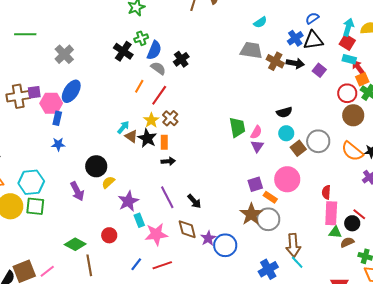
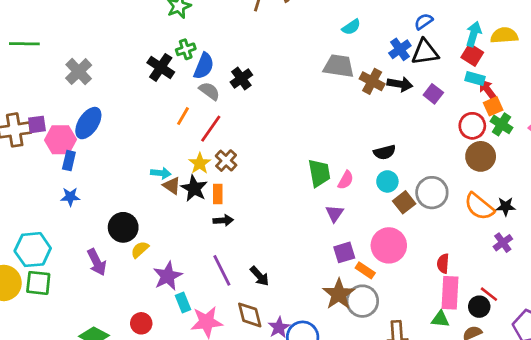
cyan arrow: (123, 127) -> (161, 173), turned 56
purple triangle: (257, 146) -> (335, 213), moved
green triangle: (335, 232) -> (440, 319), moved

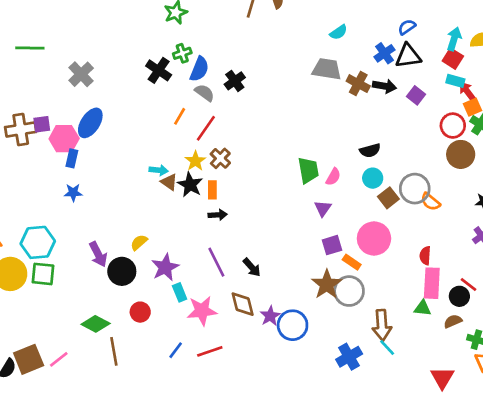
orange semicircle: (479, 206) -> (430, 202), moved, size x0.7
black circle: (123, 227) -> (122, 271), moved

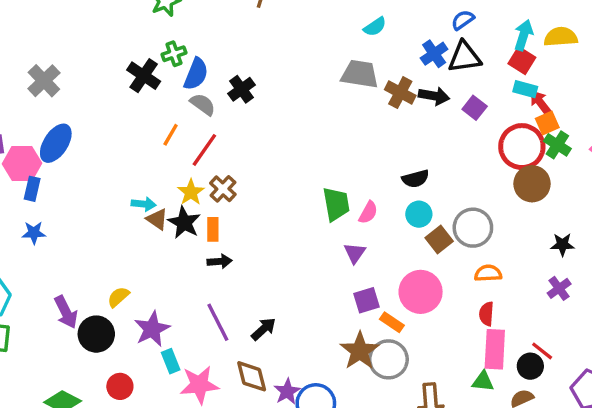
red circle: (453, 126) -> (522, 147), size x1.4
orange semicircle: (430, 202) -> (488, 273), moved, turned 138
black arrow: (252, 267) -> (263, 329), turned -90

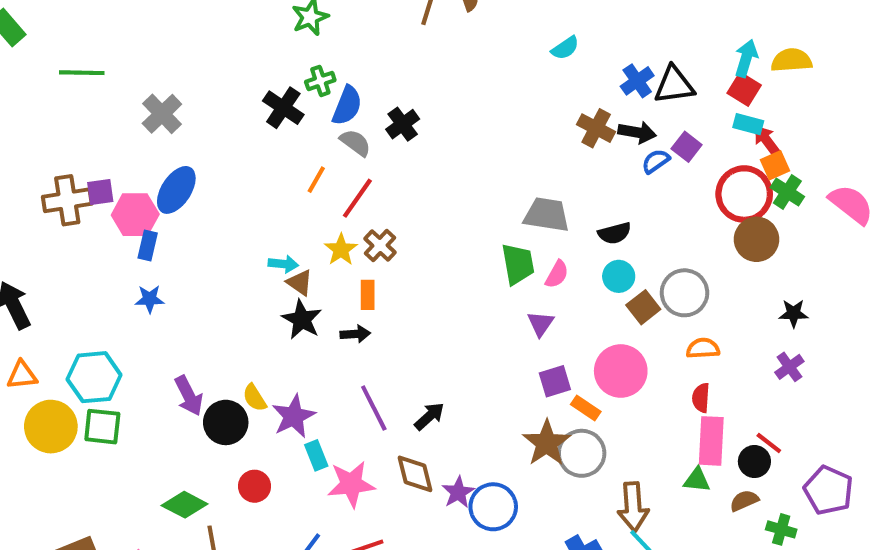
blue semicircle: (463, 20) -> (656, 161), moved
gray trapezoid: (360, 74) -> (547, 215), moved
black star: (184, 223) -> (302, 320), moved
black arrow: (220, 261) -> (355, 334), moved
yellow semicircle: (118, 297) -> (255, 398), moved, turned -80

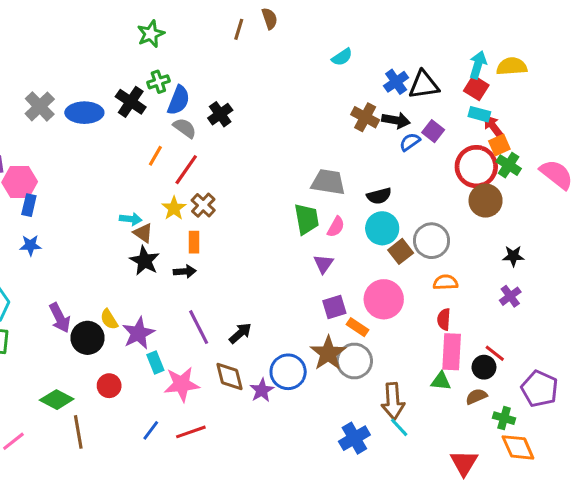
blue ellipse: (176, 190) -> (84, 113), moved, turned 57
cyan circle: (619, 276) -> (382, 228), size x1.4
blue circle: (493, 507) -> (288, 372), moved

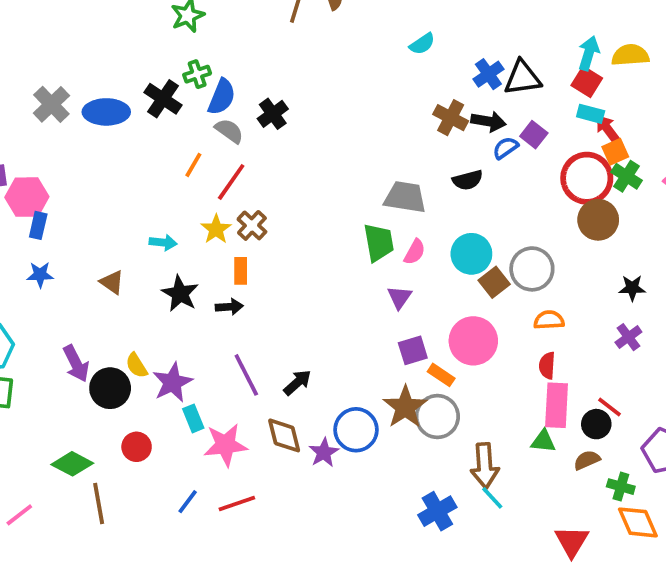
black semicircle: (379, 196) -> (468, 180), moved
brown triangle: (143, 233) -> (112, 282), moved

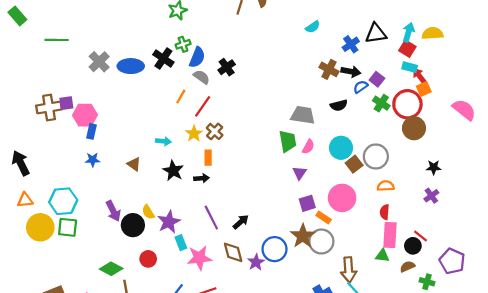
black triangle: (522, 78) -> (376, 33), moved
green cross: (627, 176) -> (381, 103), moved

